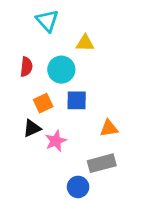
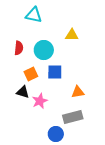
cyan triangle: (47, 21) -> (34, 15), turned -36
yellow triangle: (85, 43) -> (72, 35), moved
black triangle: (32, 128) -> (23, 92), turned 40

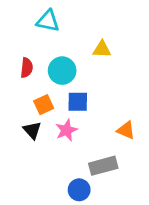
black triangle: (23, 92) -> (32, 130), turned 32
orange triangle: (78, 92) -> (126, 130), moved, turned 32
pink star: (40, 101) -> (66, 130), moved

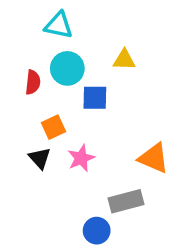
cyan circle: (62, 71) -> (67, 68), moved
blue square: (78, 102) -> (95, 98), moved
orange triangle: (126, 130) -> (154, 158), size x1.4

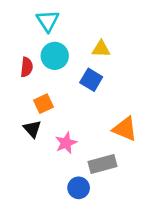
cyan triangle: (59, 25) -> (48, 21), turned 45
blue square: (95, 98) -> (91, 80), moved, turned 30
pink star: (81, 158) -> (66, 143), moved

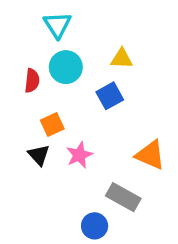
blue square: (91, 80) -> (110, 96), turned 30
pink star: (66, 143) -> (79, 155), moved
gray rectangle: (102, 164) -> (123, 197), turned 44

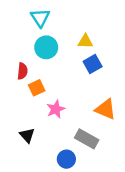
red semicircle: (32, 81) -> (22, 71), moved
blue square: (110, 96) -> (93, 64), moved
black triangle: (39, 155) -> (27, 135), moved

